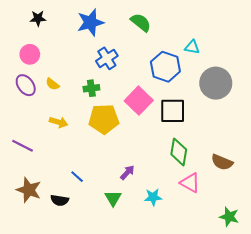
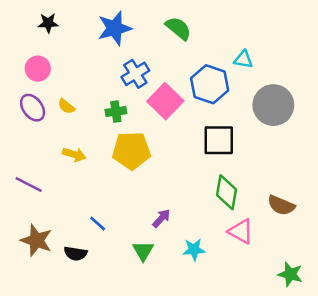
pink square: (139, 101) -> (165, 101), moved

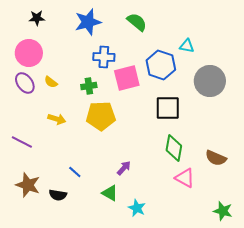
pink circle: (38, 69) -> (29, 53), size x1.4
blue cross: (135, 74) -> (104, 57), turned 35
pink square: (165, 101) -> (127, 78), turned 32
cyan star: (194, 250) -> (137, 208), moved, turned 30
green triangle: (143, 251) -> (110, 193), turned -30

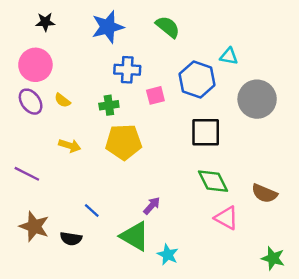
pink square: (127, 78) -> (155, 95), size x0.6
green diamond: (174, 148) -> (213, 181), turned -36
green triangle: (110, 193) -> (135, 236), size x1.5

